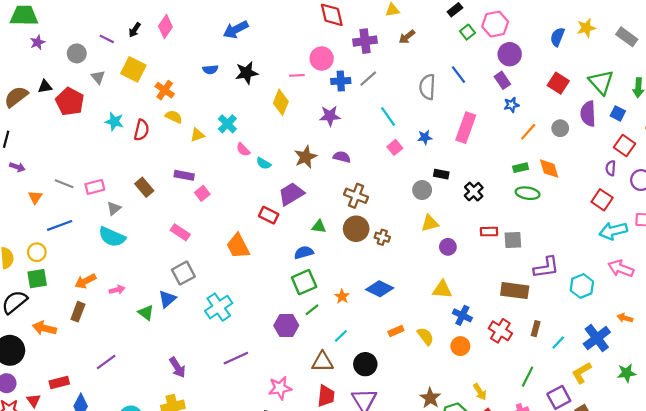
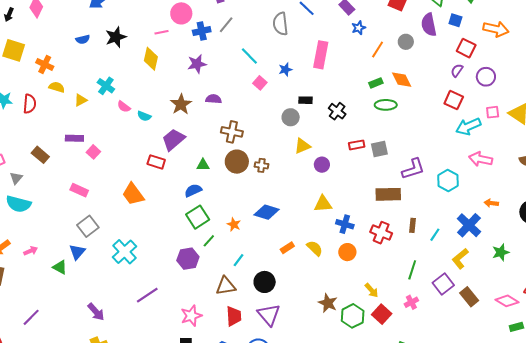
purple semicircle: (611, 168) -> (457, 70), turned 40

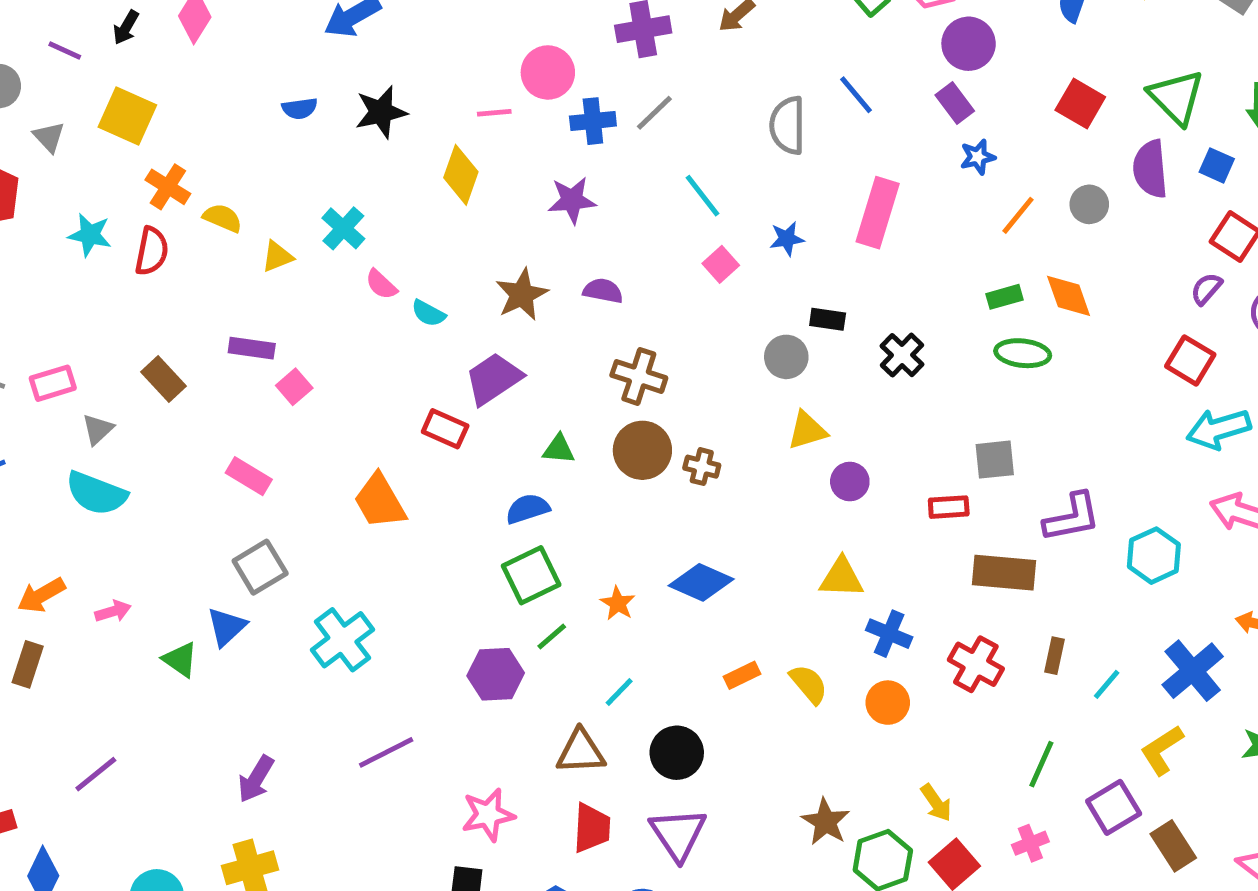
orange cross: (45, 64) -> (168, 187), moved
red rectangle: (357, 145) -> (949, 507), moved
purple arrow: (96, 312) -> (256, 779), turned 66

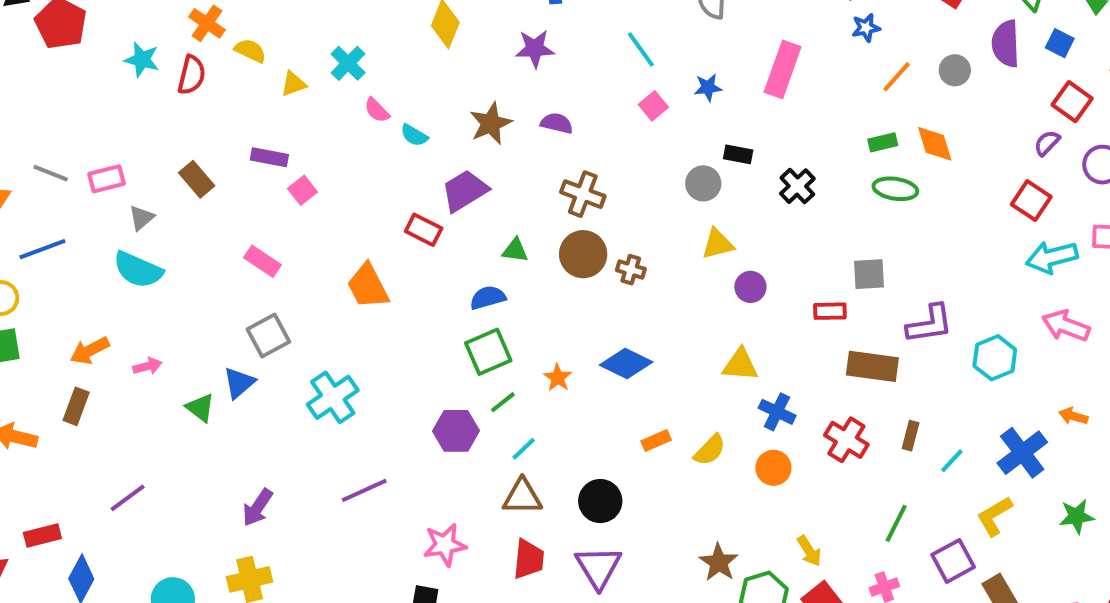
yellow semicircle: (809, 684) -> (710, 450), turned 81
cyan line: (619, 692) -> (524, 449), moved

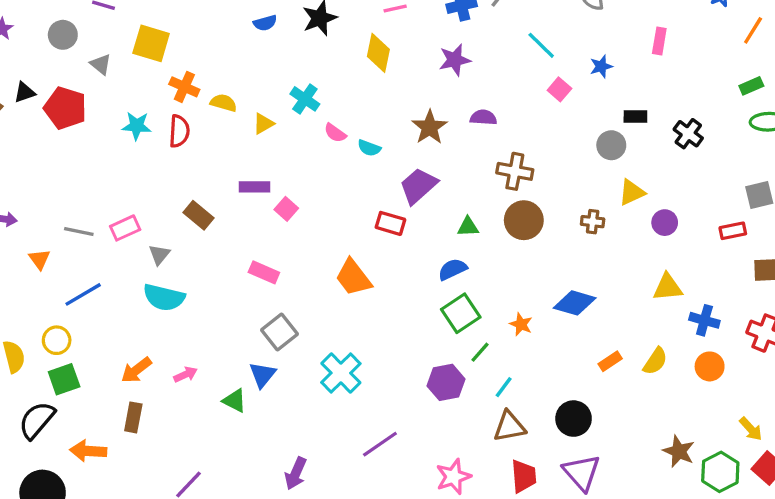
pink rectangle: (783, 69) -> (659, 41), size x0.6
brown cross: (631, 270) -> (593, 222), moved

